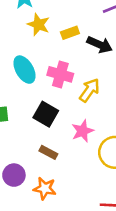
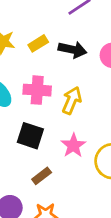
brown rectangle: (48, 152) -> (42, 176), turned -54

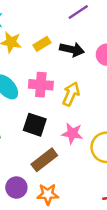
pink star: (73, 145) -> (72, 133), turned -30
brown rectangle: (42, 176) -> (44, 160), size x1.5

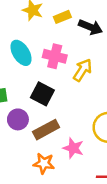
pink star: (72, 133) -> (73, 148), moved
purple circle: (16, 188) -> (18, 119), moved

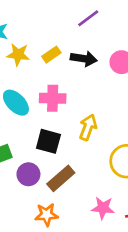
yellow arrow: (82, 70) -> (88, 127), moved
pink star: (73, 148) -> (103, 208), moved
orange star: (44, 163) -> (47, 215), moved

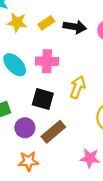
orange star: (47, 215) -> (28, 161), moved

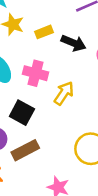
yellow arrow: (78, 87) -> (64, 93), moved

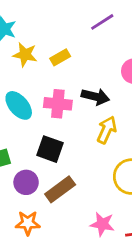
black arrow: (74, 43) -> (95, 97), moved
yellow arrow: (64, 93) -> (107, 130), moved

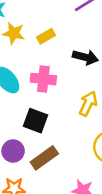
black arrow: (95, 97) -> (85, 57), moved

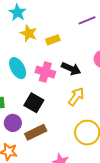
black arrow: (85, 57) -> (71, 69), moved

